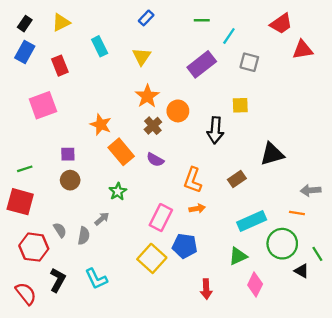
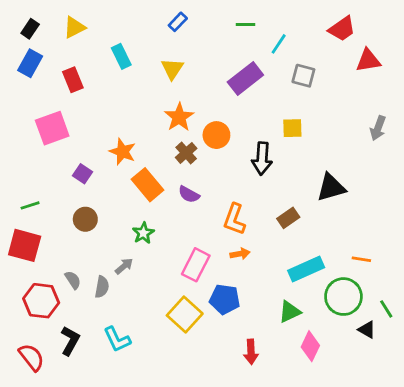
purple square: (68, 154) -> (83, 174), moved, turned 35
gray arrow: (311, 190) -> (378, 128), moved, turned -66

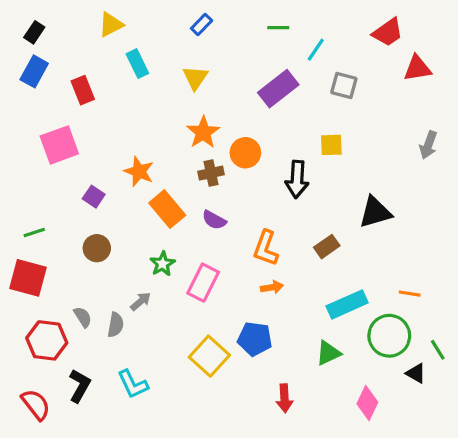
yellow triangle: (74, 27) -> (111, 25), moved
brown cross: (186, 153) -> (211, 173), turned 30
pink rectangle: (196, 265) -> (203, 283), moved
pink diamond: (310, 346) -> (367, 403), moved

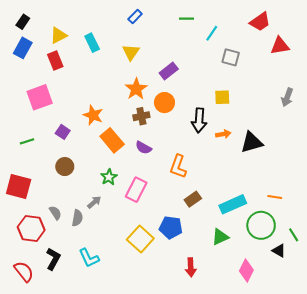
yellow triangle: (111, 25) -> (58, 35), moved
purple rectangle: (278, 89) -> (169, 71), moved, size x0.7
green line: (34, 233) -> (27, 141), moved
brown rectangle: (327, 247) -> (193, 199), moved
orange arrow: (272, 287) -> (223, 134), moved

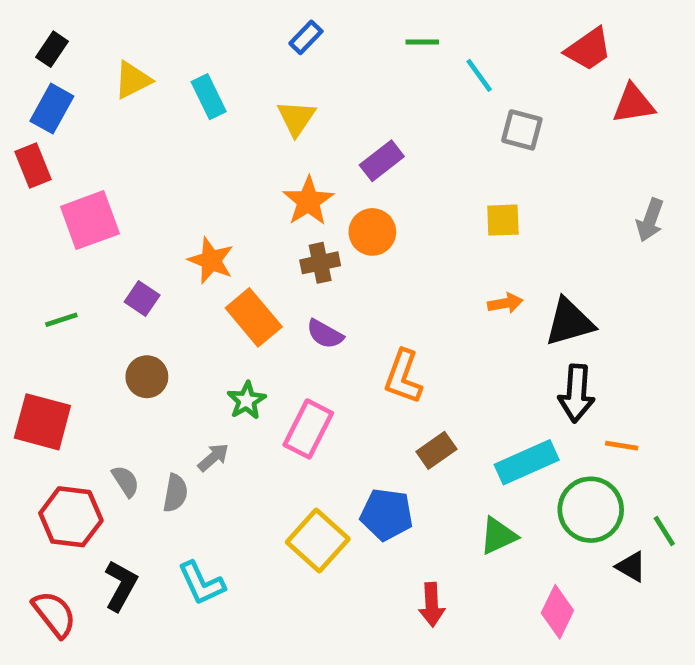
cyan line: (212, 33) -> (479, 75), turned -70
red rectangle: (55, 61) -> (33, 166), moved
black arrow: (199, 120) -> (576, 393), moved

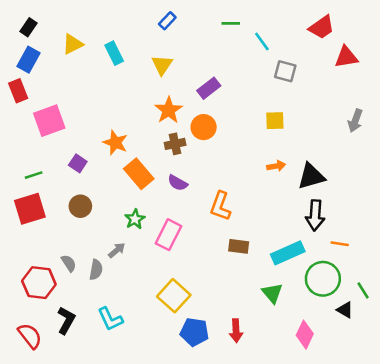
red square: (42, 422) -> (30, 209), moved, turned -32
brown rectangle: (436, 450) -> (239, 246), turned 42
blue pentagon: (387, 514) -> (194, 332), moved
green triangle: (498, 536) -> (272, 293), turned -45

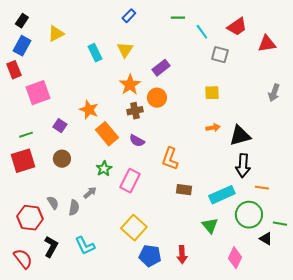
red trapezoid: (322, 27) -> (237, 27), moved
cyan rectangle: (114, 53) -> (95, 53), moved
green line: (363, 290) -> (280, 224), turned -48

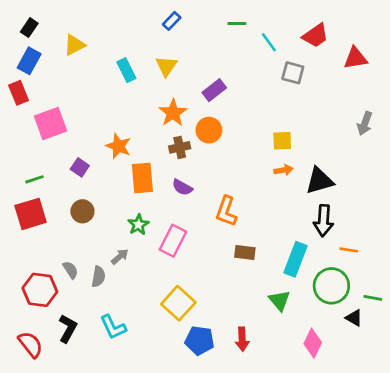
yellow square: (212, 93) -> (282, 141), moved
orange rectangle: (107, 134) -> (142, 178), turned 35
cyan rectangle: (222, 195) -> (295, 259), turned -45

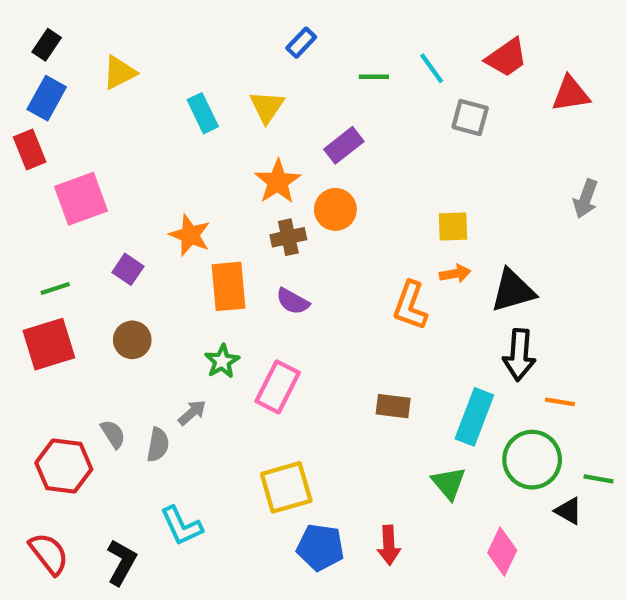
blue rectangle: (172, 21) -> (301, 43), moved
green line: (237, 24) -> (374, 77), moved
orange L-shape: (226, 211) -> (410, 306), moved
yellow square: (178, 303) -> (286, 487), turned 32
black L-shape: (68, 328) -> (122, 562), moved

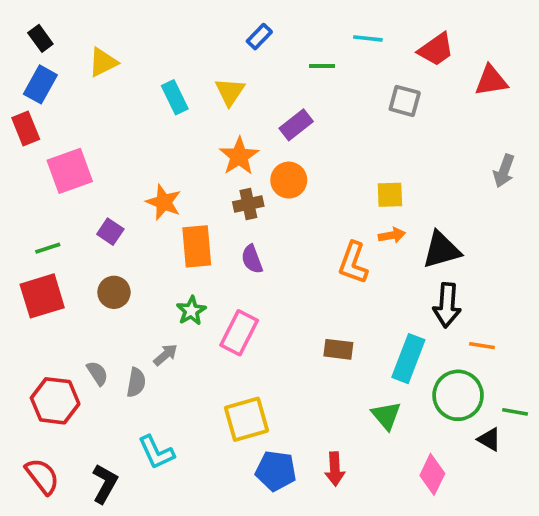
black rectangle: (47, 45) -> (40, 38), turned -70
cyan line: (432, 68) -> (368, 38), moved, turned -48
purple semicircle: (293, 301) -> (252, 259), turned 40

